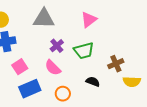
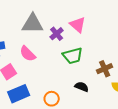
pink triangle: (89, 20) -> (78, 25), turned -42
purple cross: (57, 46) -> (57, 34), moved
pink semicircle: (53, 68) -> (28, 54), moved

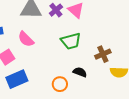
purple cross: (57, 34) -> (56, 10), moved
orange circle: (52, 99) -> (60, 84), moved

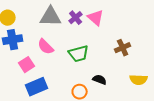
green trapezoid: (71, 41) -> (79, 54), moved
brown cross: (103, 54) -> (123, 48), moved

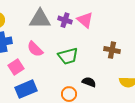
purple cross: (76, 18) -> (65, 20), turned -32
brown cross: (123, 48) -> (112, 50), turned 35

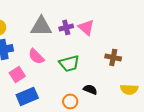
purple cross: (65, 20) -> (66, 27), turned -32

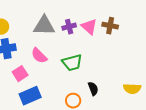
brown cross: (113, 57) -> (110, 26), moved
black semicircle: (90, 89) -> (93, 89), turned 48

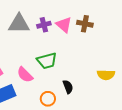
pink semicircle: (39, 56) -> (25, 75), moved
yellow semicircle: (132, 89) -> (106, 75), moved

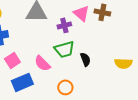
purple cross: (44, 25) -> (64, 25), moved
black semicircle: (68, 87) -> (85, 59), moved

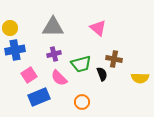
brown cross: (102, 12) -> (114, 59), moved
purple cross: (64, 25) -> (54, 54), moved

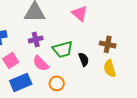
brown cross: (114, 59) -> (108, 44), moved
yellow semicircle: (140, 78) -> (110, 68), moved, turned 72
orange circle: (82, 102) -> (57, 83), moved

